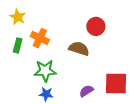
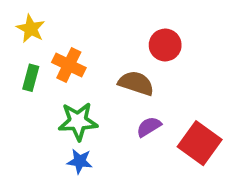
red square: (116, 83) -> (200, 143), turned 35
purple semicircle: (86, 91) -> (149, 127), moved

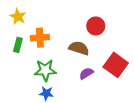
orange cross: (69, 65) -> (40, 38), turned -30
red square: (200, 143) -> (116, 65), moved

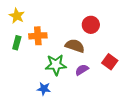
red square: (116, 65) -> (110, 62), size x0.7
green star: (45, 70) -> (56, 65), moved

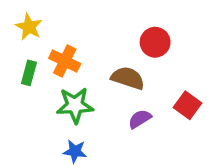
orange cross: (38, 36) -> (65, 61), turned 30
green star: (56, 65) -> (75, 105), moved

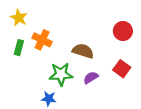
red circle: (155, 42) -> (123, 31), moved
green star: (75, 105) -> (61, 74), moved

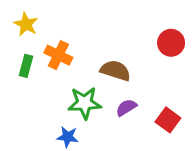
red square: (122, 69) -> (168, 120), moved

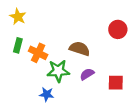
orange cross: (58, 55) -> (38, 53), moved
red square: (168, 120) -> (116, 83), turned -35

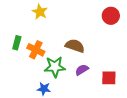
yellow star: (18, 17) -> (40, 12), moved
red circle: (118, 29) -> (111, 16), moved

